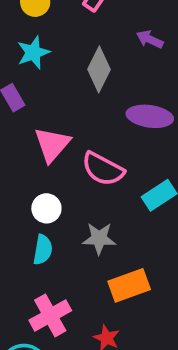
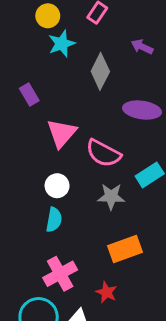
cyan star: (33, 52) -> (62, 44), moved
gray star: (99, 238) -> (111, 197), moved

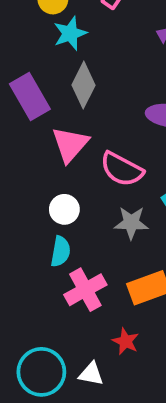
gray diamond: (100, 71) -> (83, 85), moved
purple rectangle: (29, 95) -> (30, 97), size x1.6
pink cross: (60, 274) -> (85, 290), moved

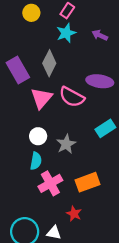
cyan star: (70, 33) -> (66, 33), moved
pink semicircle: (122, 169) -> (72, 97), moved
gray star: (131, 223) -> (66, 144), moved, turned -30

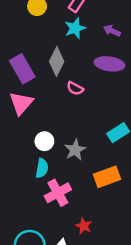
purple ellipse: (100, 81) -> (109, 64), moved
pink semicircle: (72, 97) -> (75, 88), moved, size x0.6
pink triangle: (41, 98) -> (21, 103), moved
orange rectangle: (87, 182) -> (107, 177), moved

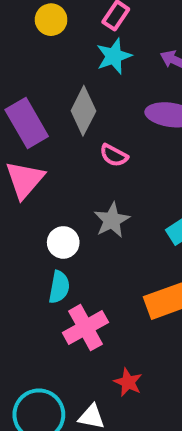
gray star: (75, 150) -> (112, 220), moved

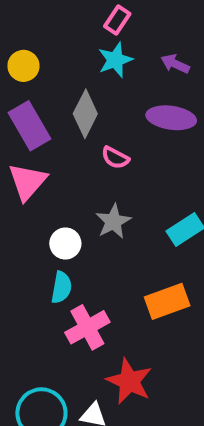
yellow circle: (51, 20) -> (23, 66), moved
red star: (128, 382) -> (129, 381), size x1.6

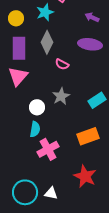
cyan star: (115, 60) -> (45, 12), moved
purple rectangle: (29, 126) -> (19, 48), turned 30
red star: (129, 381) -> (85, 176), moved

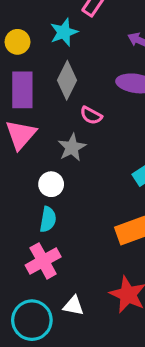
gray star: (61, 96) -> (72, 147), moved
pink cross: (48, 149) -> (43, 261), moved
white triangle: (51, 193) -> (73, 306), moved

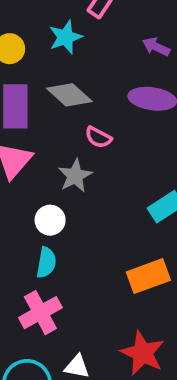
gray diamond: (67, 80) -> (69, 95), turned -75

